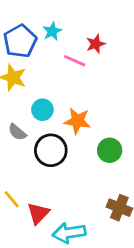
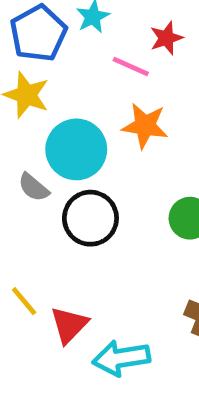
cyan circle: (42, 110) -> (76, 149), size x1.6
orange star: (77, 121) -> (145, 126), moved

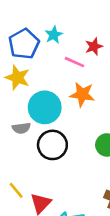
gray semicircle: (34, 187) -> (21, 128), turned -48

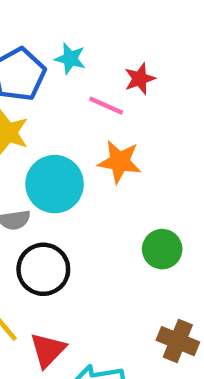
cyan star: (54, 35) -> (70, 59), turned -30
black circle: (52, 145) -> (43, 269), moved

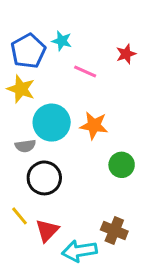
red star: (140, 79) -> (126, 54), moved
orange star: (120, 162) -> (94, 125), moved
brown cross: (178, 341) -> (114, 230), moved

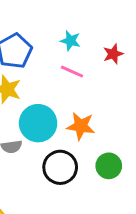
cyan star: (62, 41) -> (70, 41), moved
black circle: (44, 178) -> (60, 167), moved

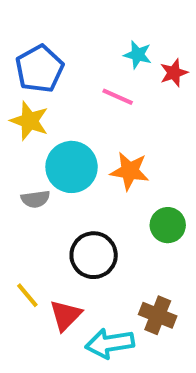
cyan star: (70, 41) -> (138, 55), moved
black circle: (60, 167) -> (94, 255), moved

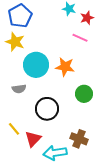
pink line: (118, 97) -> (80, 38), moved
gray semicircle: (35, 199) -> (19, 89), moved

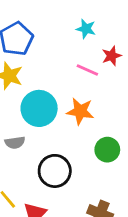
red star: (87, 18) -> (112, 56), moved
pink line: (80, 38) -> (87, 70), moved

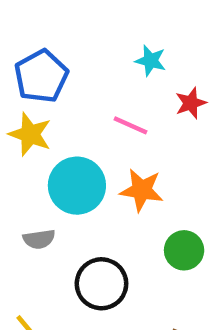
pink line: (87, 70) -> (130, 125), moved

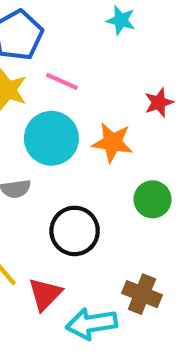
red star: (191, 103) -> (159, 102), moved
pink line: (130, 125) -> (62, 81), moved

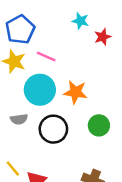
red star: (159, 102) -> (103, 37), moved
black circle: (75, 231) -> (53, 129), moved

